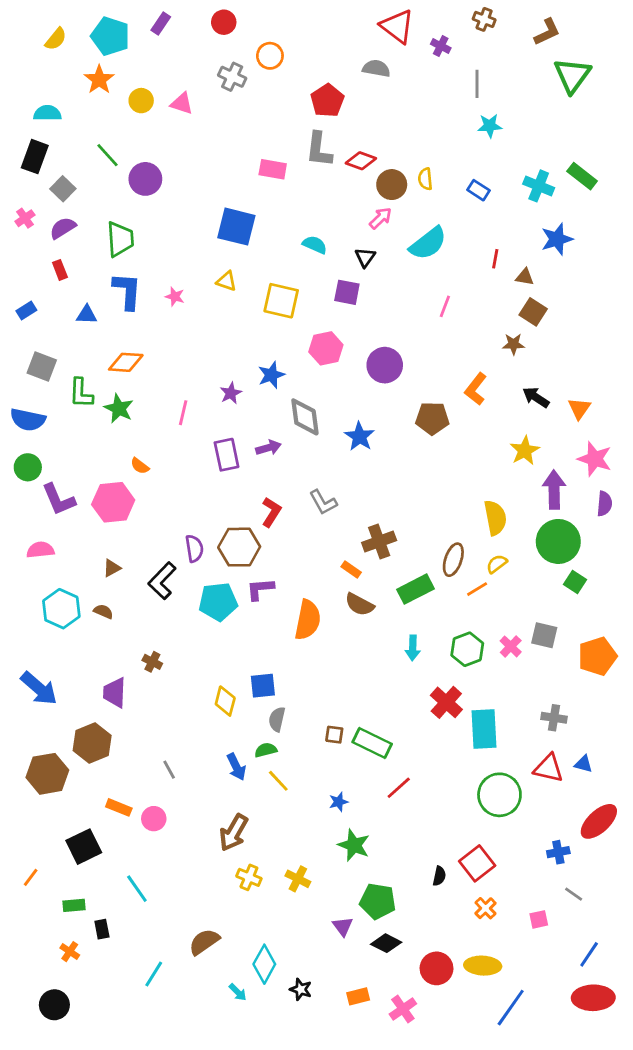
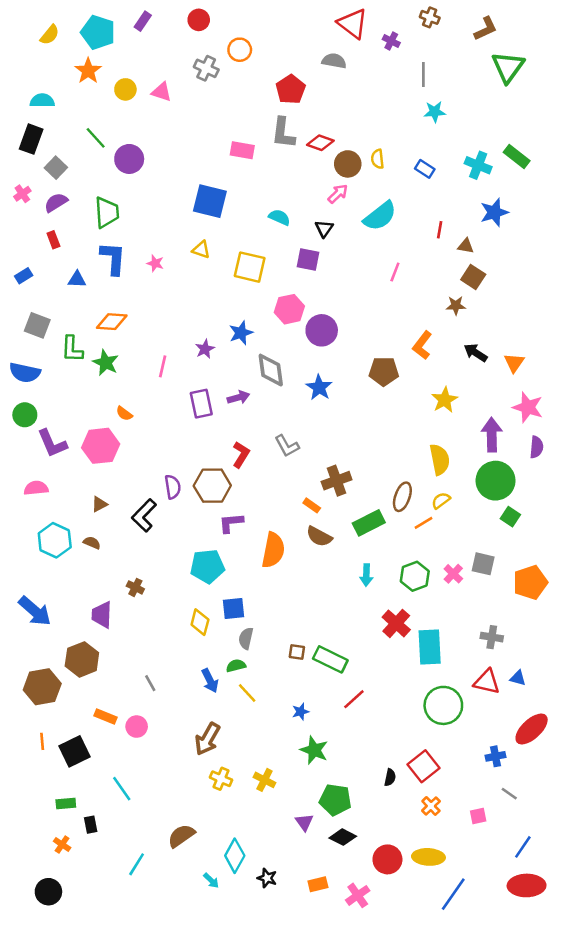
purple circle: (385, 365) -> (322, 330), moved
yellow star: (525, 450) -> (445, 400), moved
cyan pentagon: (218, 602) -> (207, 566), moved
orange line: (31, 877) -> (42, 741), moved, turned -42

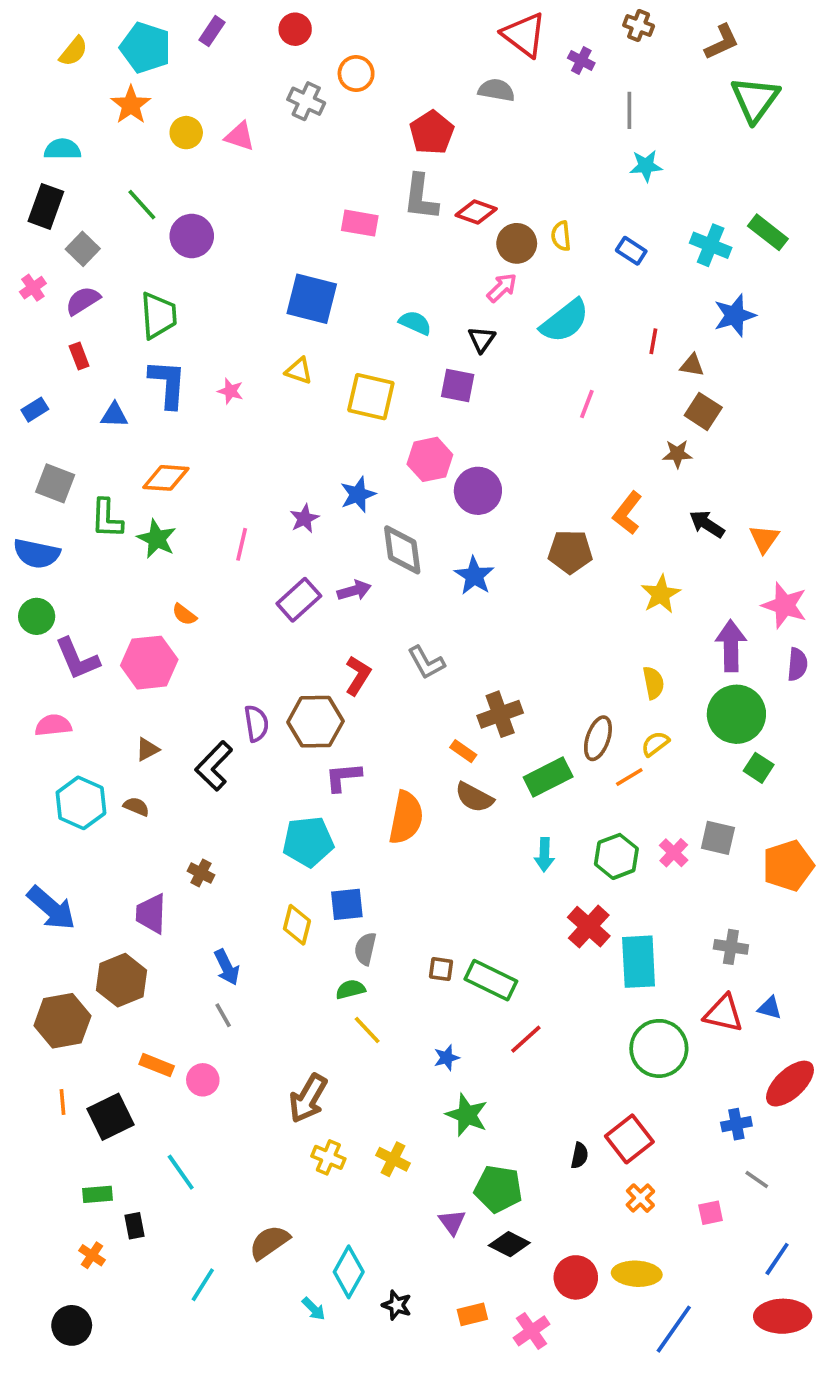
purple rectangle: (201, 404) -> (299, 600), turned 60
yellow semicircle: (440, 460) -> (653, 683), size x0.7
blue arrow: (210, 681) -> (227, 967), moved

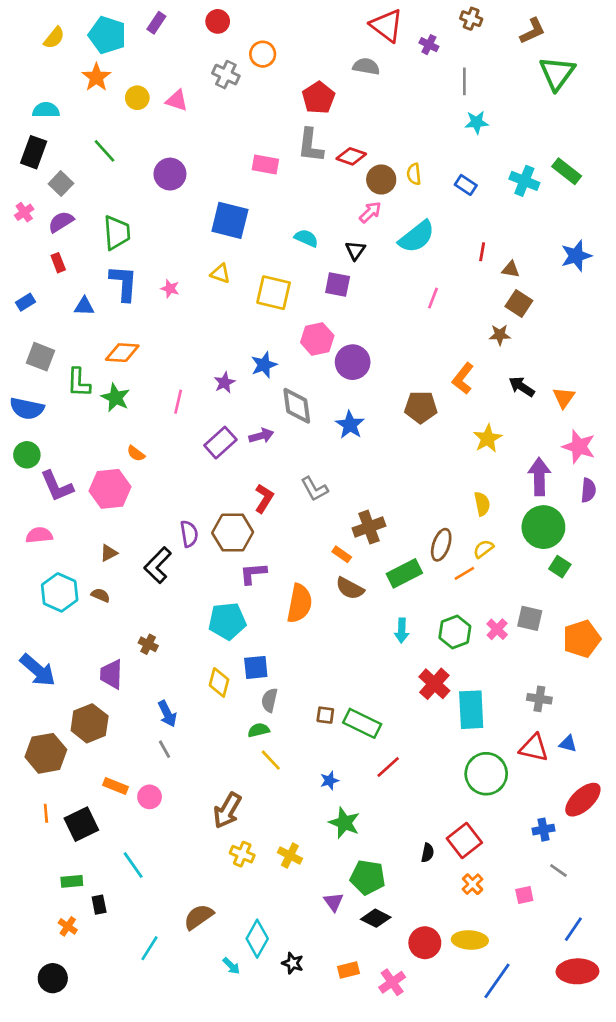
purple circle: (192, 236) -> (170, 174), moved
blue star: (735, 315) -> (576, 256), moved

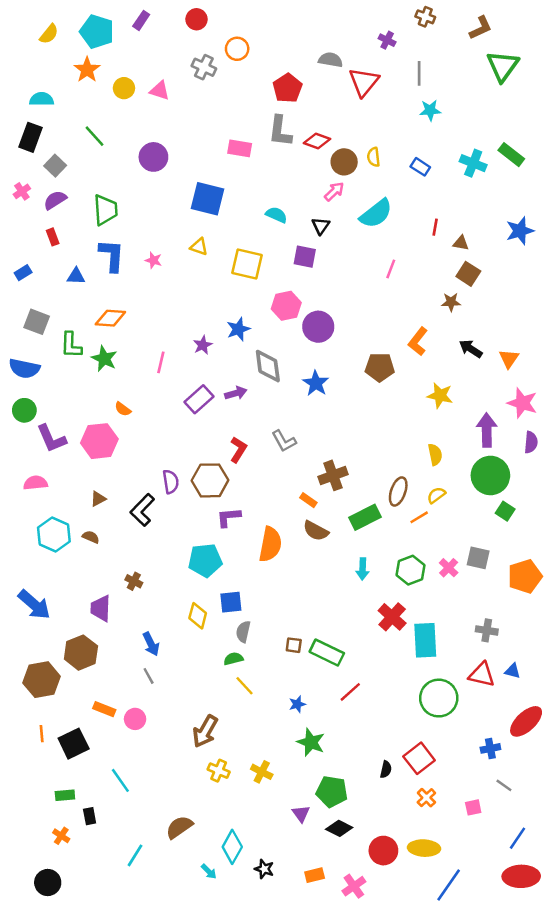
red triangle: (387, 25) -> (364, 82), moved, turned 32
yellow star: (488, 438) -> (440, 396), turned -30

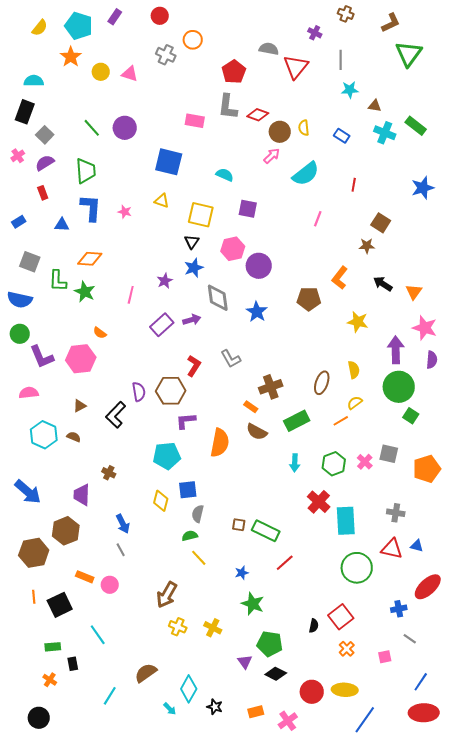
green line: (94, 136) -> (92, 128), moved
black triangle: (321, 226) -> (192, 242), moved
brown triangle: (461, 243) -> (375, 106), moved
brown ellipse: (398, 491) -> (322, 383), moved

